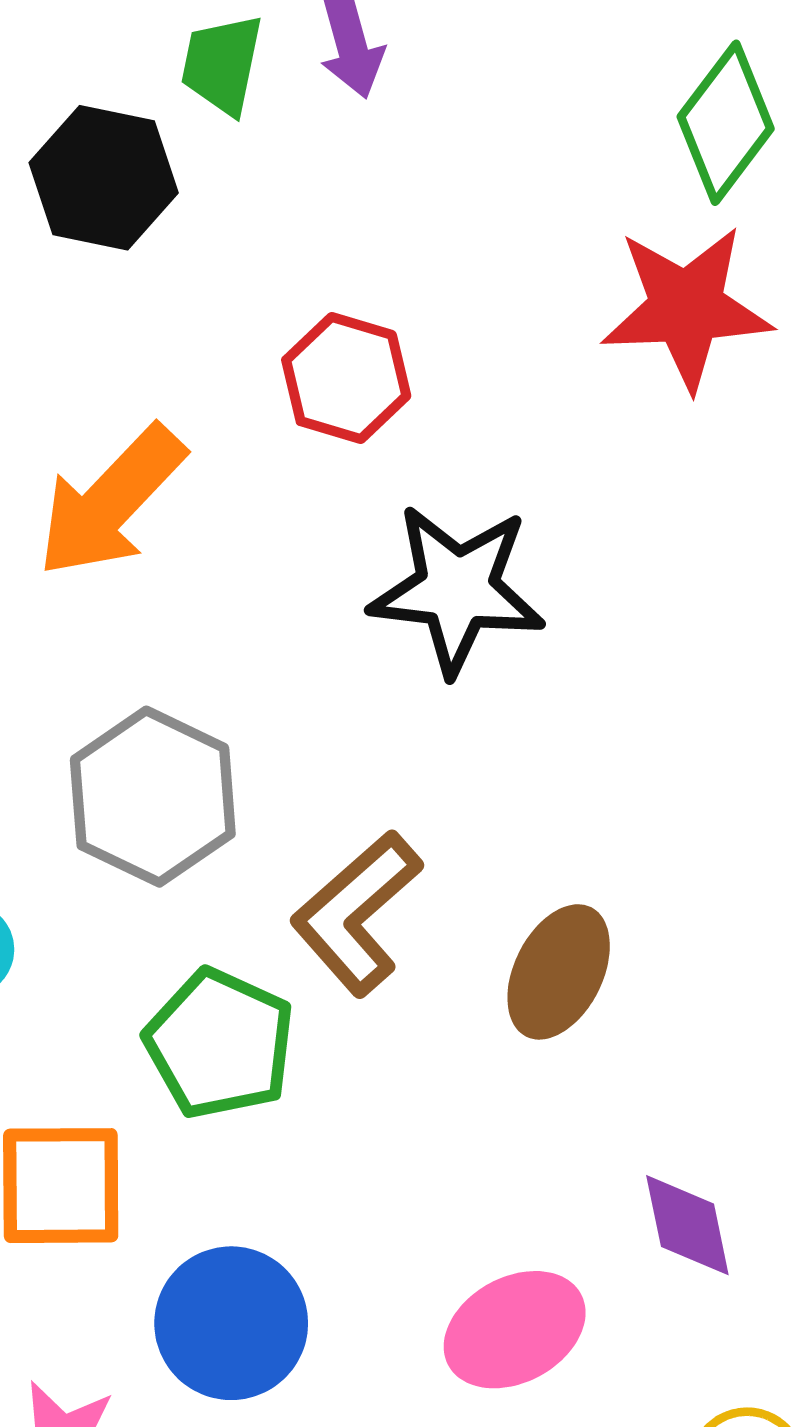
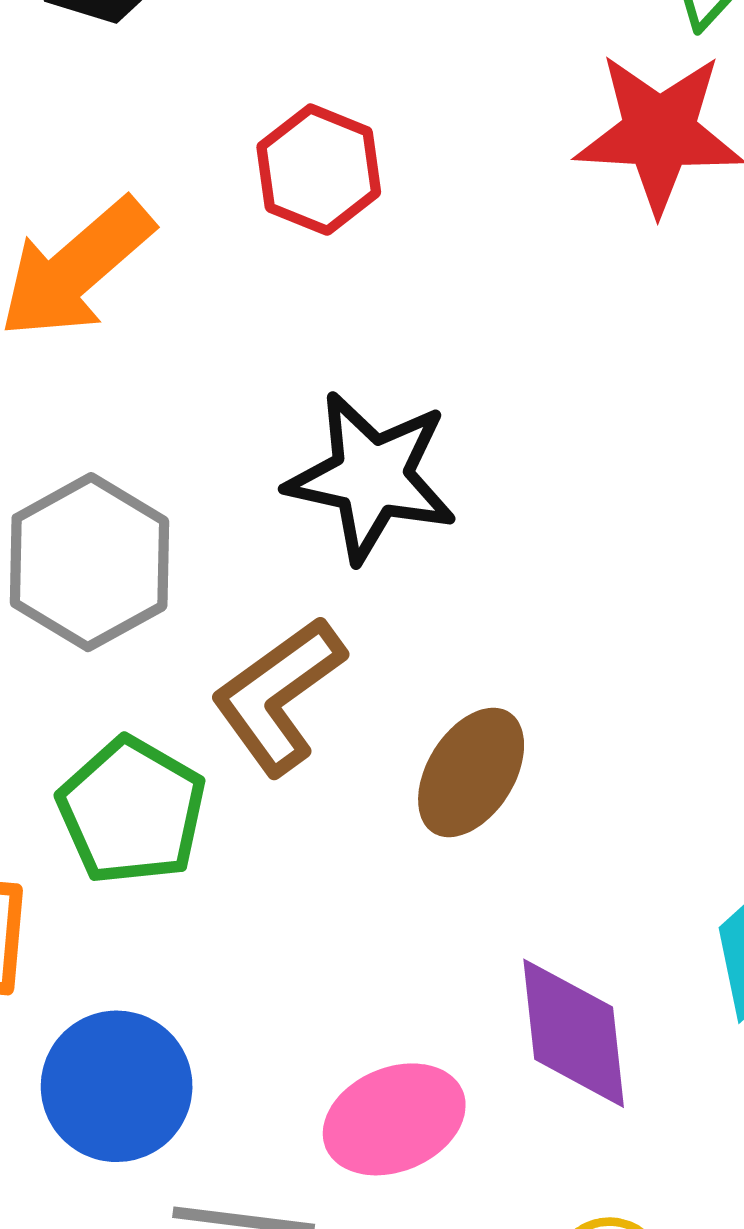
black star: (457, 589) -> (371, 477), moved
purple diamond: (687, 1225) -> (574, 1033), size x1.4

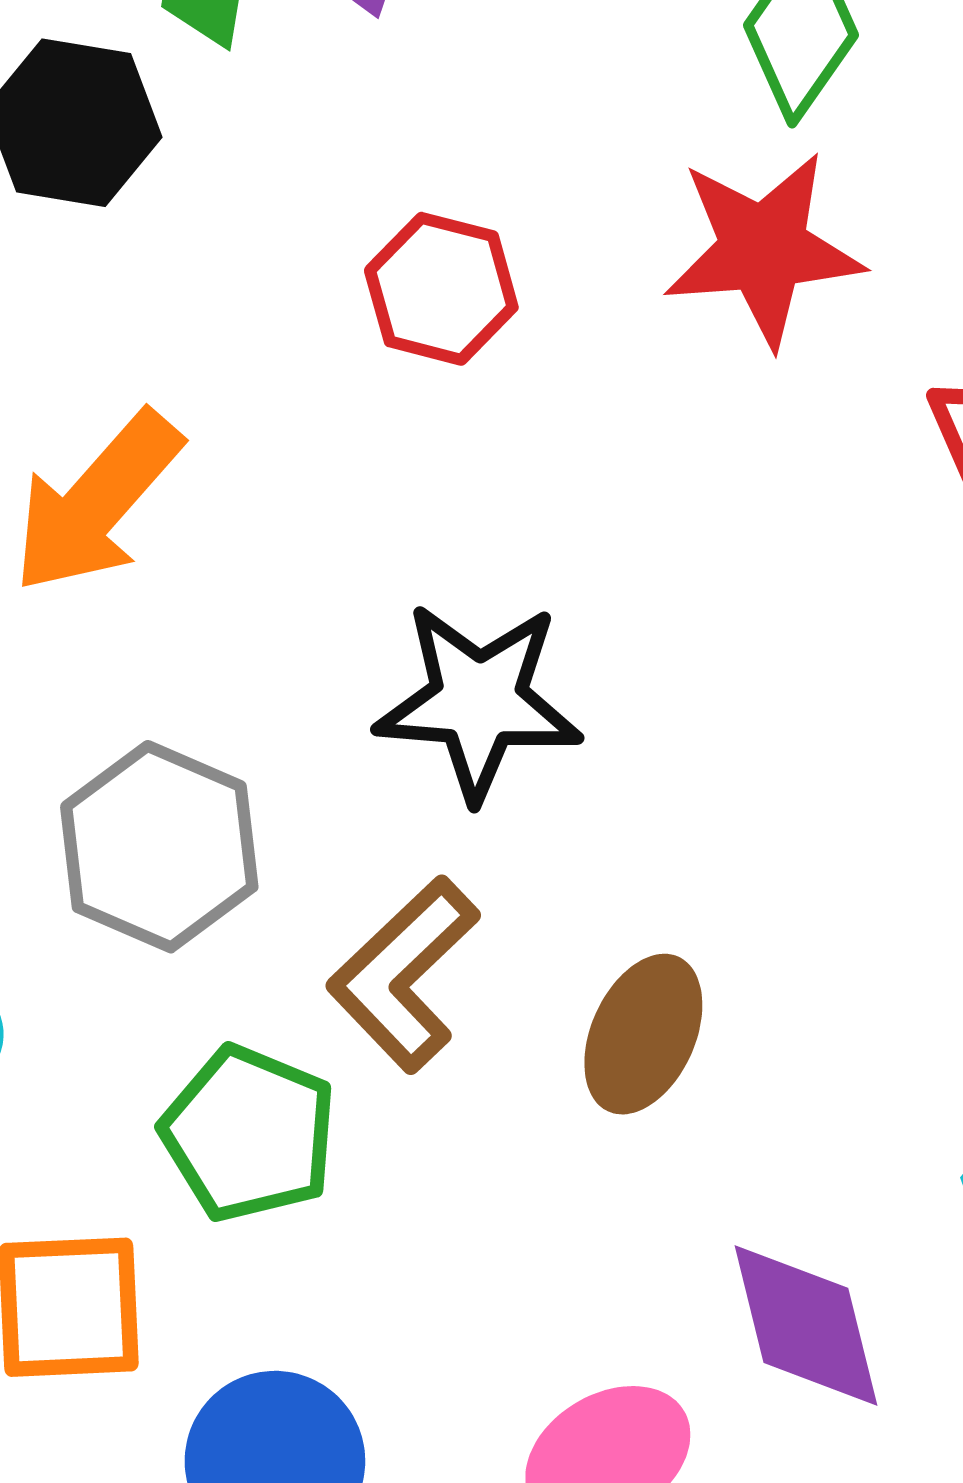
red hexagon: (319, 170) -> (441, 289), moved

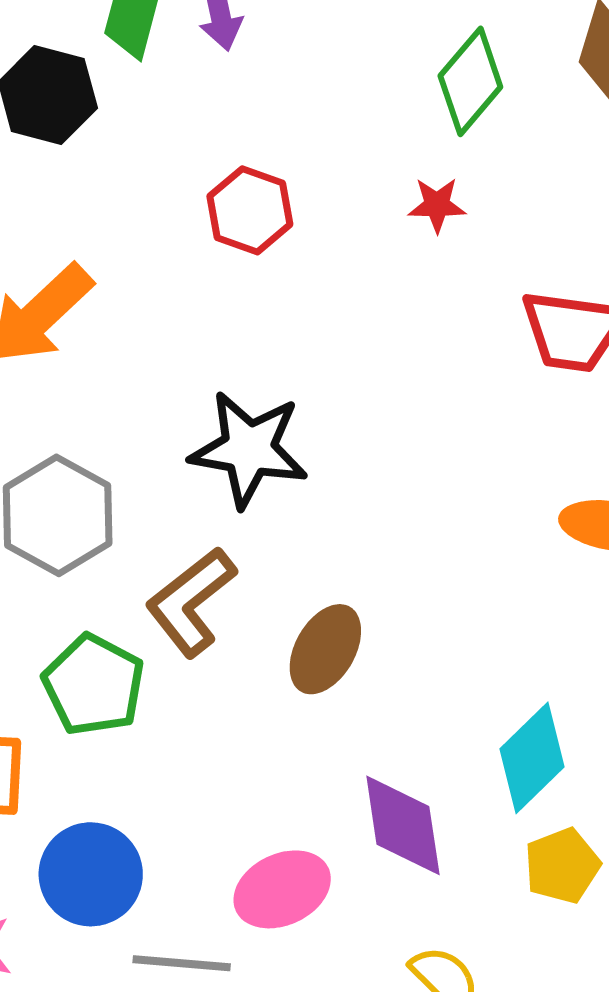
red star: (763, 249) -> (437, 205), size x0.5

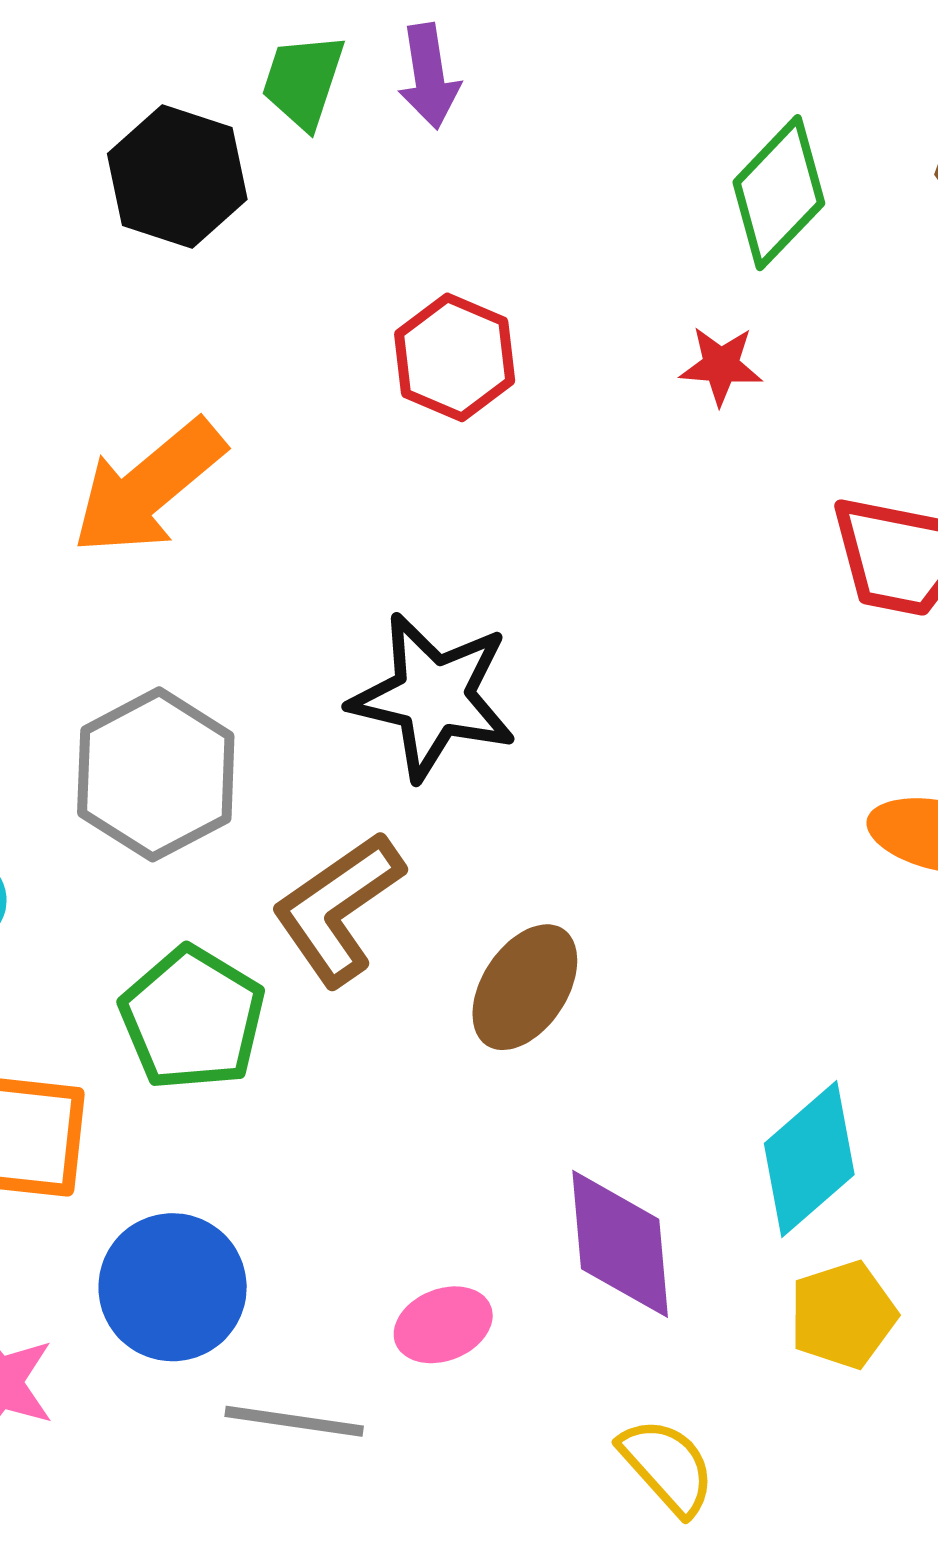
pink ellipse: (282, 889) -> (443, 1325), size x0.7

